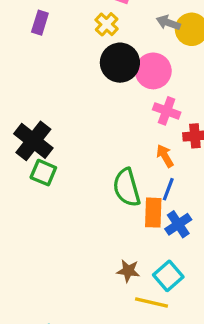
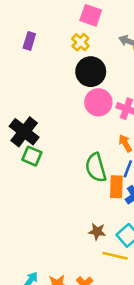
pink circle: (153, 71) -> (98, 102), moved

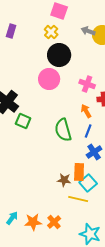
pink circle: (98, 102) -> (49, 79), moved
green square: (32, 156) -> (23, 121), moved
orange rectangle: (116, 187) -> (79, 172), moved

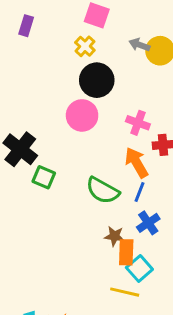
purple rectangle: (11, 31) -> (26, 26), moved
orange arrow: (86, 111) -> (136, 163), size x1.5
green semicircle: (63, 130) -> (103, 191), turned -45
brown star: (64, 180) -> (114, 236), moved

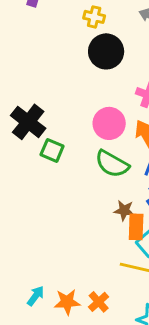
yellow cross: (85, 46) -> (94, 17), turned -30
pink circle: (82, 115) -> (109, 123), moved

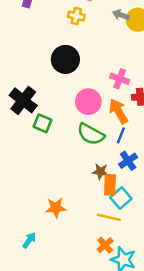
black circle: (106, 51) -> (65, 59), moved
orange star: (67, 302) -> (56, 208), moved
orange cross: (99, 302) -> (105, 245), moved

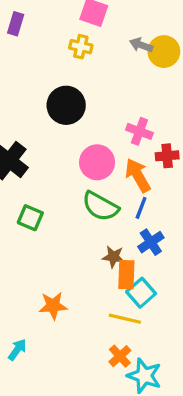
green square: (43, 123) -> (30, 218), moved

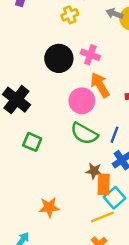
yellow cross: (81, 47) -> (70, 15), turned -35
pink cross: (139, 131) -> (90, 55), moved
orange arrow: (138, 175) -> (100, 85), moved
yellow line: (125, 319) -> (102, 217), turned -35

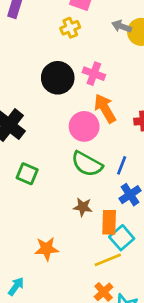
brown star: (94, 171) -> (83, 207), moved

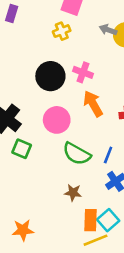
pink circle: (84, 126) -> (57, 120), moved
green square: (27, 174) -> (22, 149), moved
orange rectangle: (109, 222) -> (91, 220), moved
orange star: (47, 249) -> (23, 230), moved

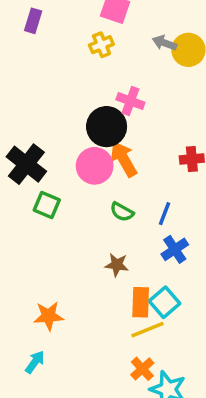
black circle: (50, 76) -> (107, 127), moved
orange arrow: (93, 104) -> (124, 159), moved
green semicircle: (77, 154) -> (122, 212), size x0.6

